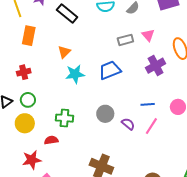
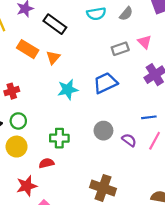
orange rectangle: (29, 36) -> (28, 49), moved, turned -66
orange triangle: (64, 52) -> (53, 57), moved

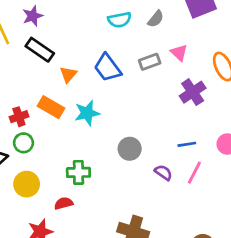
black rectangle: (55, 24) -> (40, 50), moved
orange rectangle: (28, 49) -> (51, 107), moved
blue trapezoid: (105, 83) -> (108, 68), moved, turned -100
green circle: (18, 121) -> (23, 143), moved
gray circle: (103, 131) -> (130, 149), moved

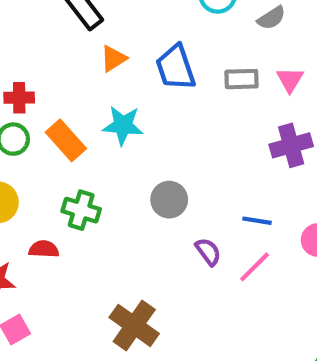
orange rectangle: (51, 107) -> (66, 140), moved

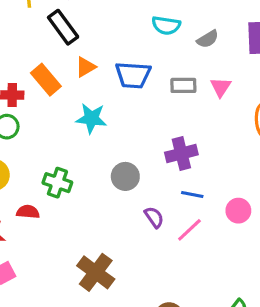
blue trapezoid: (176, 67) -> (133, 75), turned -69
orange rectangle: (66, 140) -> (46, 80), moved
purple cross: (291, 145) -> (181, 154), moved

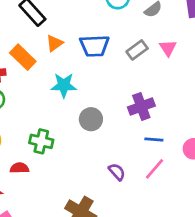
gray rectangle: (183, 85) -> (137, 50), turned -30
gray circle: (125, 176) -> (91, 119), moved
purple semicircle: (154, 217) -> (117, 172), moved

